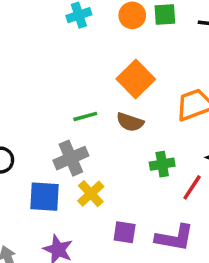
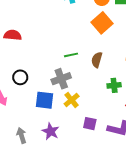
orange square: (136, 79) -> (102, 23), moved
brown semicircle: (130, 122) -> (97, 60), turned 84

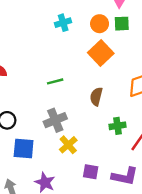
green line: (71, 55) -> (55, 81), moved
blue square: (45, 100) -> (24, 148), moved

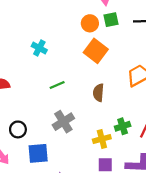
cyan cross: (63, 23) -> (39, 48), moved, turned -35
green cross: (117, 126) -> (123, 126), moved
yellow cross: (68, 145) -> (102, 139), moved, turned 36

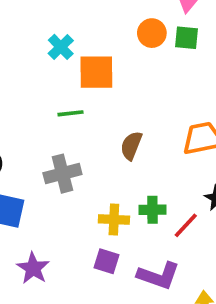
orange square: (96, 51) -> (96, 72), moved, turned 35

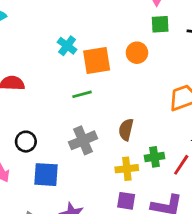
orange circle: (152, 33) -> (137, 53), moved
brown semicircle: (131, 146) -> (126, 130), moved

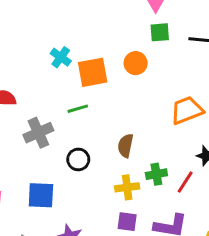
gray cross: (83, 140) -> (38, 133), moved
black circle: (26, 142) -> (78, 159), moved

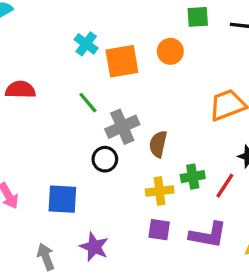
green line: (78, 109) -> (88, 103), moved, turned 66
gray cross: (38, 133) -> (122, 127), moved

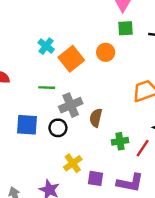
orange square: (122, 61) -> (71, 59), turned -30
green line: (88, 103) -> (47, 88), turned -49
yellow cross: (160, 191) -> (73, 163), moved, turned -30
blue square: (62, 199) -> (27, 125), moved

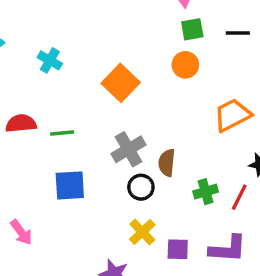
cyan cross: (46, 46) -> (50, 60), moved
orange circle: (106, 52) -> (185, 65), moved
green line: (47, 88) -> (62, 133), moved
black circle: (58, 128) -> (141, 187), moved

